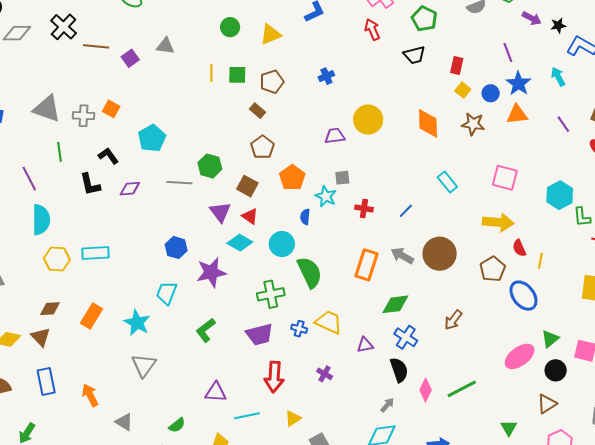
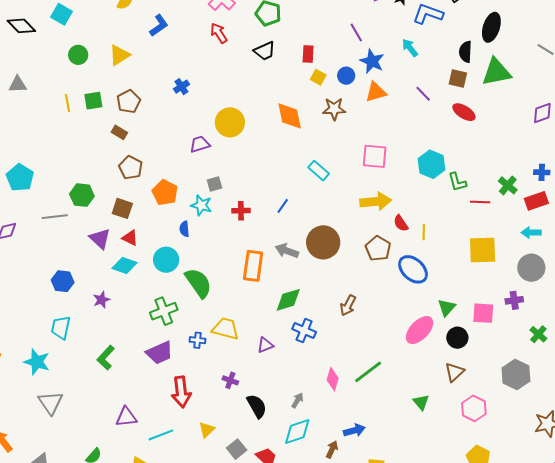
purple star: (211, 272) -> (101, 300), size x0.6
black semicircle: (399, 370) -> (257, 406), moved

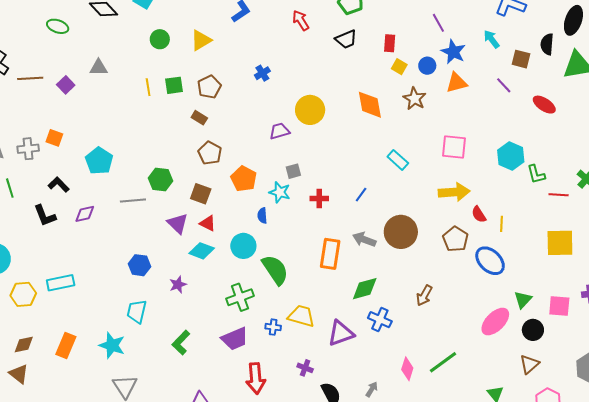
brown square: (458, 79) -> (521, 59), moved
brown star: (334, 109) -> (415, 99), turned 30
purple triangle: (265, 345) -> (341, 333), size x1.6

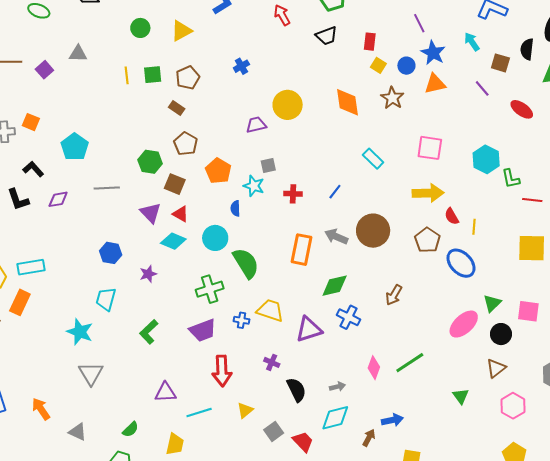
green hexagon: (161, 180) -> (150, 162), moved
orange rectangle: (66, 346) -> (20, 302), moved
gray arrow: (372, 389) -> (337, 387), turned 42

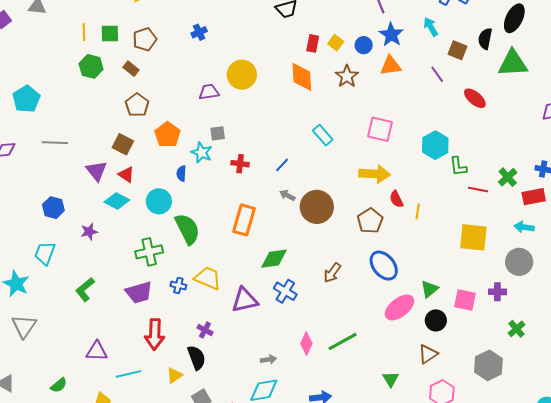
red rectangle: (370, 42) -> (313, 43), moved
green hexagon: (150, 162) -> (91, 66), moved
gray arrow: (336, 237) -> (287, 195), moved, size x0.7
blue ellipse: (461, 263) -> (384, 266), moved
black semicircle: (296, 390) -> (196, 358), moved

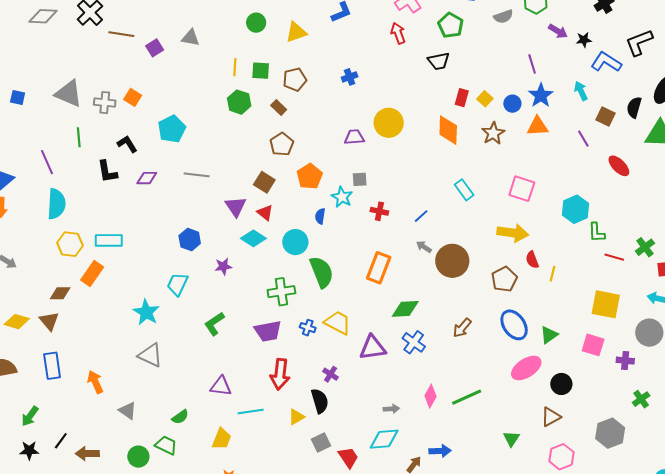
green triangle: (430, 289) -> (549, 335), moved
pink square: (465, 300) -> (593, 345), moved
gray triangle: (24, 326) -> (150, 355), turned -44

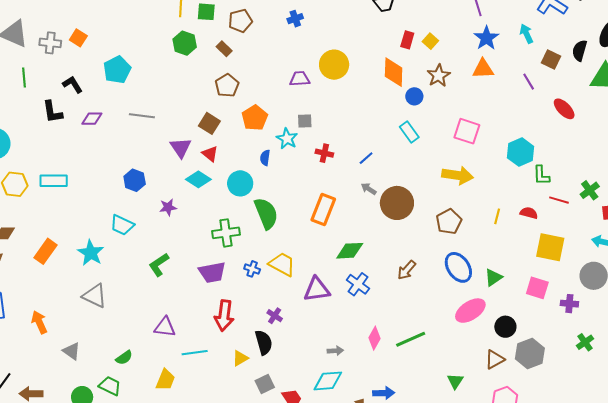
blue circle: (512, 104) -> (414, 96), moved
red semicircle: (532, 260) -> (529, 213), moved, turned 126
orange rectangle: (92, 273) -> (45, 251), moved
cyan trapezoid: (177, 284) -> (122, 225), turned -90
gray hexagon: (610, 433) -> (530, 353), moved

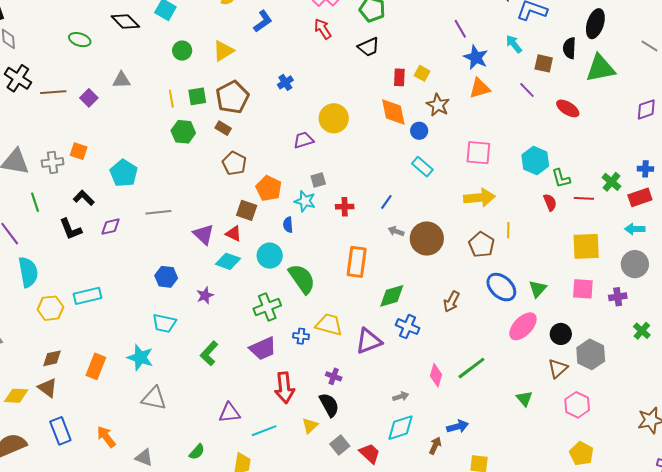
brown pentagon: (240, 21) -> (232, 97), size x1.4
brown square: (209, 123) -> (247, 210), moved
red semicircle: (529, 213) -> (550, 202), moved, turned 66
yellow line: (497, 216) -> (508, 230), moved

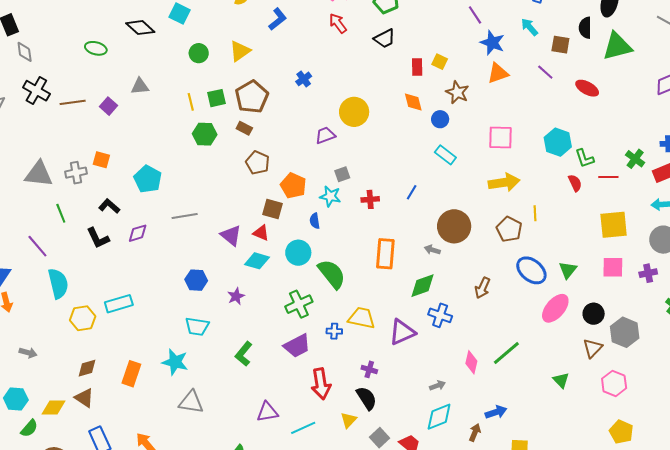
orange diamond: (393, 112) -> (413, 102), size x0.7
gray arrow: (396, 231) -> (432, 250), moved

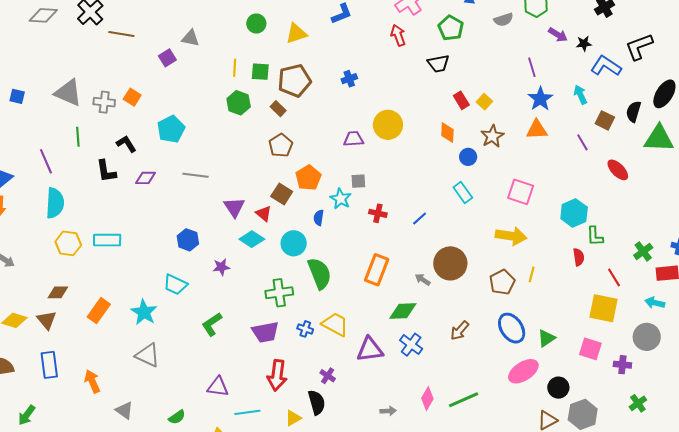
red rectangle: (417, 67) -> (461, 100), turned -48
purple square: (109, 106) -> (167, 58), moved
red line: (608, 177) -> (614, 277), moved, turned 42

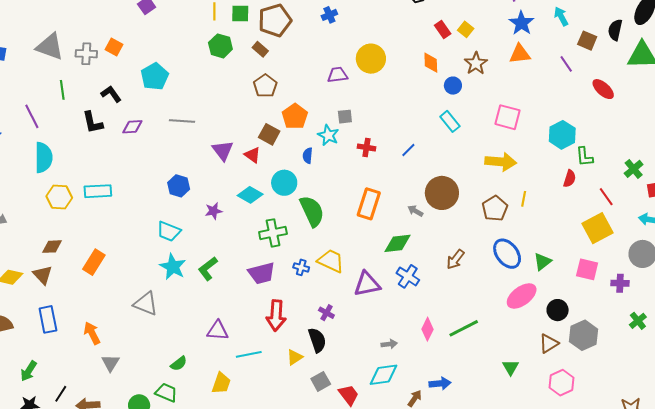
cyan diamond: (252, 239) -> (250, 195), moved
red semicircle: (579, 257) -> (570, 179), turned 30
yellow square: (603, 308) -> (598, 228), turned -36
cyan star: (144, 312) -> (173, 267), moved
gray triangle: (124, 410) -> (111, 363), moved, turned 30

